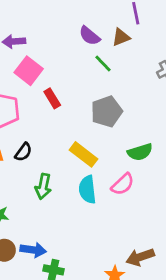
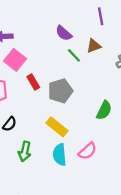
brown triangle: (121, 37) -> (94, 46), moved
gray pentagon: (107, 112) -> (60, 91), moved
green semicircle: (140, 152) -> (104, 110), moved, turned -48

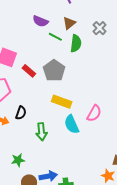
green semicircle: (104, 110) -> (76, 43), moved

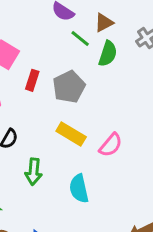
red rectangle: (29, 71) -> (32, 80), turned 56
pink semicircle: (94, 113) -> (111, 145), moved
cyan semicircle: (72, 124) -> (79, 189), moved

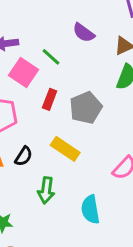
green line: (80, 38) -> (51, 57), moved
yellow rectangle: (71, 134) -> (65, 149), moved

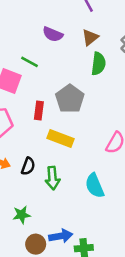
red rectangle: (50, 99) -> (39, 110), moved
black semicircle: (24, 156) -> (28, 166), moved

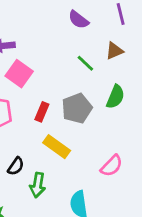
purple semicircle: (53, 34) -> (78, 20), moved
green line: (30, 62) -> (85, 63), moved
green semicircle: (98, 64) -> (115, 97), moved

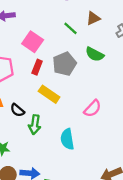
pink square: (19, 74) -> (33, 42), moved
green semicircle: (115, 97) -> (95, 54), turned 96
black semicircle: (16, 166) -> (17, 110), turned 96

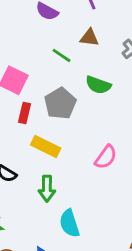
brown triangle: (93, 18) -> (89, 38), turned 40
green arrow: (35, 125) -> (47, 189), moved
cyan semicircle: (67, 139) -> (69, 223), moved

